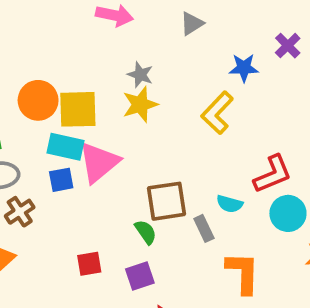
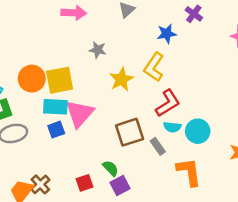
yellow star: (140, 104) -> (121, 79), moved
red L-shape: (273, 174) -> (168, 103), moved
brown cross: (20, 212) -> (40, 184), moved
cyan circle: (288, 213) -> (198, 131), moved
green semicircle: (146, 232) -> (111, 168), moved

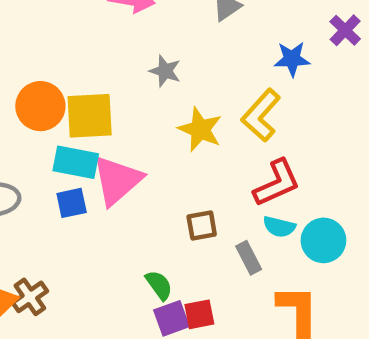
yellow star: (121, 79) -> (200, 129), turned -30
brown square: (130, 132) -> (202, 226), size x0.6
red square: (84, 183) -> (199, 314), moved

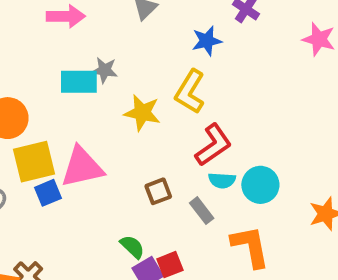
yellow square: (90, 116) -> (34, 162), moved
cyan rectangle: (76, 162) -> (79, 82), moved
pink triangle: (117, 180) -> (82, 167), turned 39

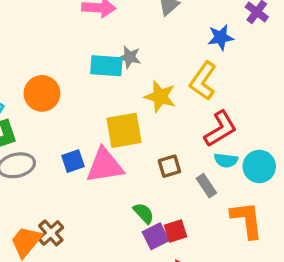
yellow square: (34, 162) -> (124, 130), moved
pink triangle: (82, 167) -> (105, 166), moved

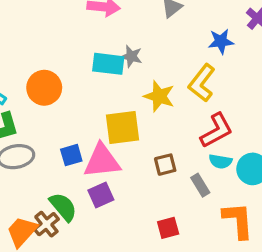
green semicircle: (144, 213) -> (63, 207), moved, size x1.4
purple square: (156, 236) -> (101, 195), moved

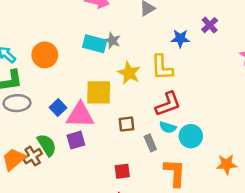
yellow L-shape: (202, 83) -> (162, 67), turned -48
blue square: (71, 155) -> (58, 108), turned -35

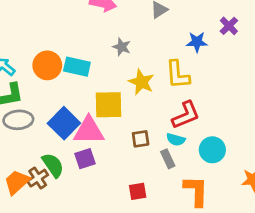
cyan rectangle: (95, 44) -> (77, 67), moved
blue square: (58, 108) -> (64, 123), size x1.6
cyan semicircle: (168, 127) -> (176, 139), moved

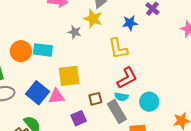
yellow star: (141, 82) -> (93, 19), moved
pink triangle: (89, 131) -> (56, 96), size x0.7
purple square: (85, 159) -> (79, 118), moved
gray rectangle: (168, 159) -> (117, 112), size x1.6

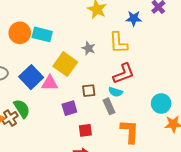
gray star: (75, 32) -> (89, 48), moved
yellow square: (69, 76) -> (65, 64), turned 35
cyan circle: (149, 102) -> (161, 103), moved
gray rectangle: (117, 112) -> (109, 106), size x0.7

